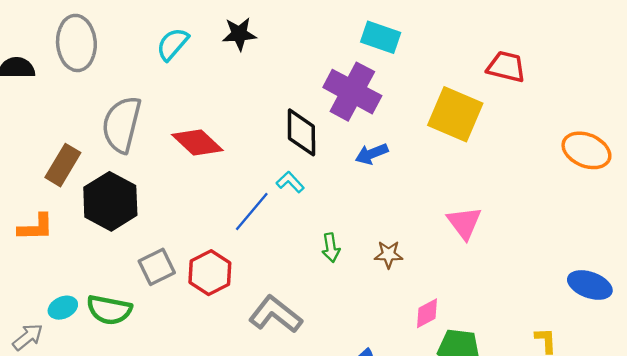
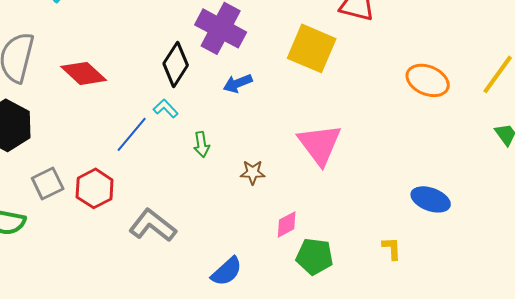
black diamond: (301, 132) -> (176, 64), turned 33
pink triangle: (464, 223) -> (320, 144), size x1.4
green arrow: (331, 248) -> (202, 144), moved

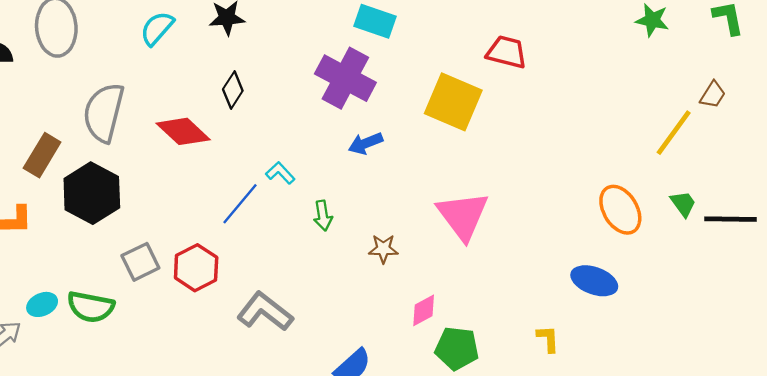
black diamond: (176, 64) -> (233, 90), moved, size x0.7
orange ellipse: (428, 80) -> (620, 210), moved, turned 36

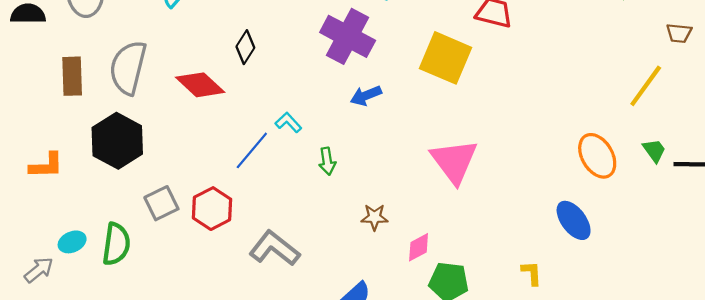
brown trapezoid: (713, 95) -> (679, 33), moved, turned 64
brown rectangle: (42, 155) -> (72, 76), moved, turned -33
brown star: (383, 249) -> (374, 217), moved
blue ellipse: (594, 281) -> (574, 220), turned 33
green semicircle: (91, 307) -> (116, 244), turned -93

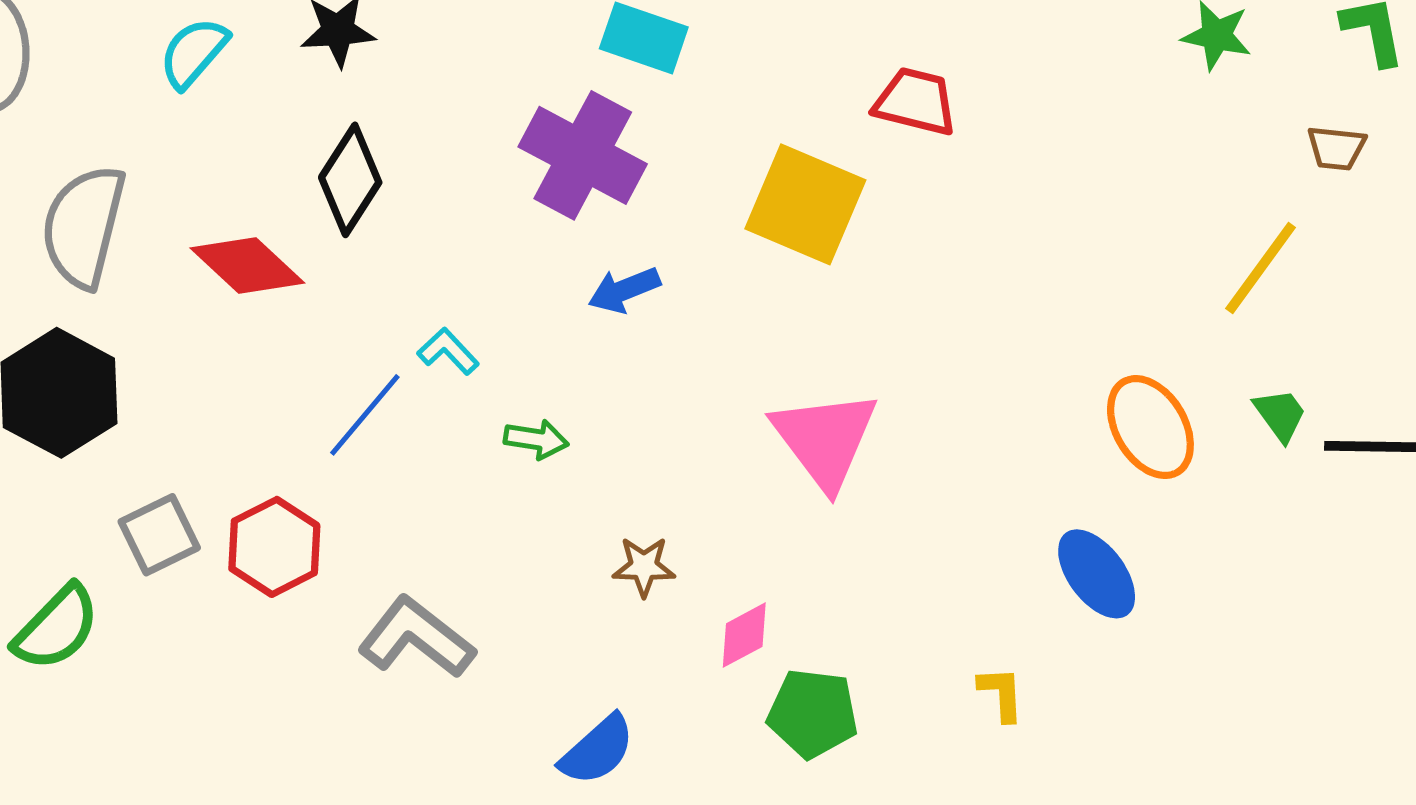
black diamond: (245, 47) -> (350, 180), size x1.4
green arrow: (327, 161) -> (536, 439), turned -72
green semicircle: (116, 244) -> (57, 628), turned 36

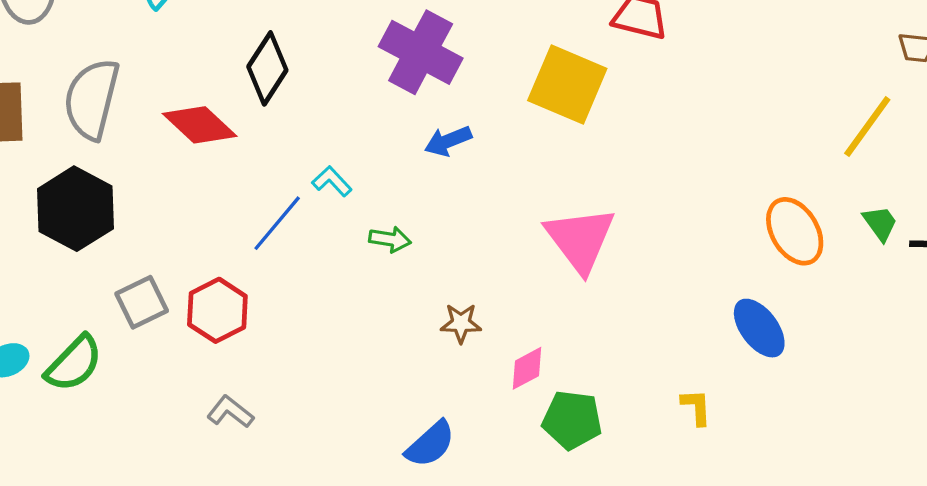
gray L-shape: (416, 638) -> (230, 412), moved, size x0.6

